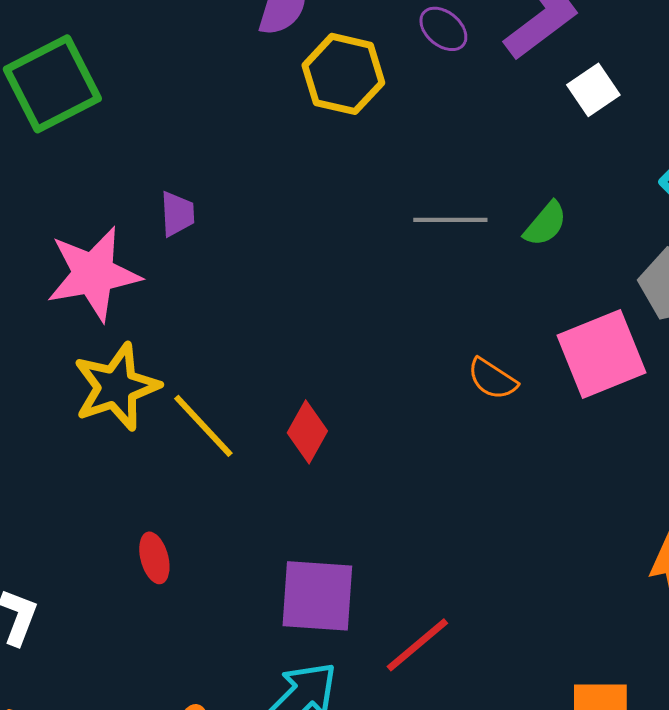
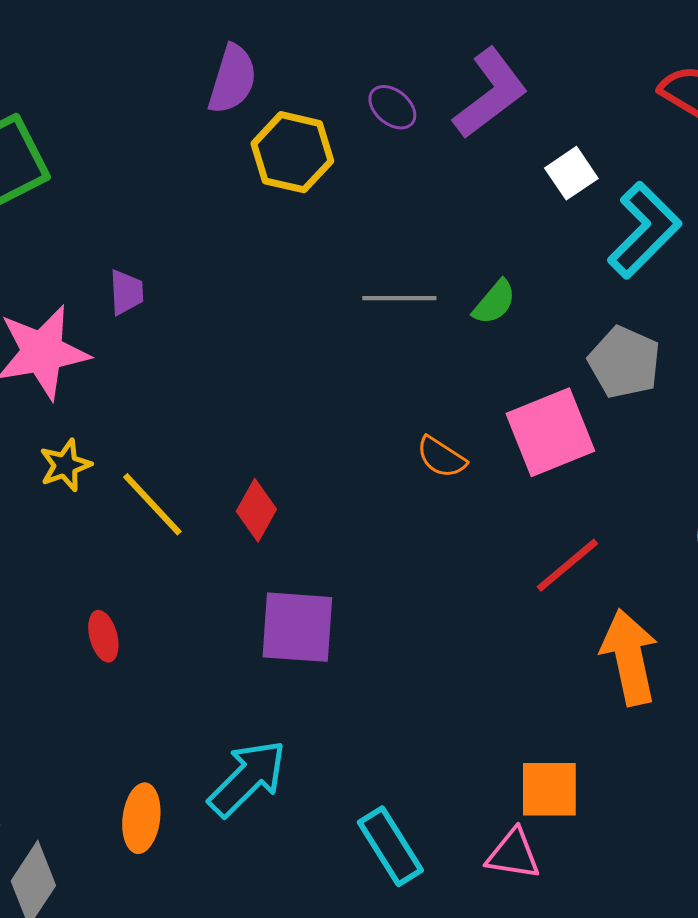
white square: (593, 90) -> (571, 173), moved
yellow star: (116, 387) -> (65, 465), size x0.6
purple square: (317, 596) -> (297, 627), moved
red line: (417, 645) -> (567, 565), moved

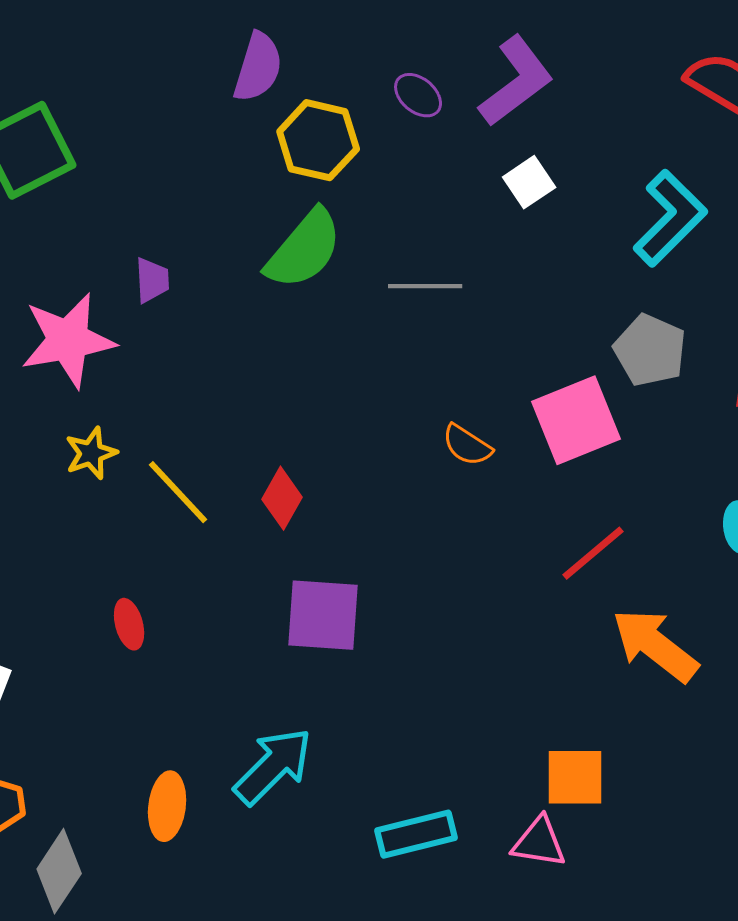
white square: (571, 173) -> (529, 182), moved
green semicircle: (494, 302) -> (304, 249), moved, size x1.8
orange arrow: (629, 657) -> (655, 645), turned -40
cyan rectangle: (390, 846) -> (416, 834), turned -72

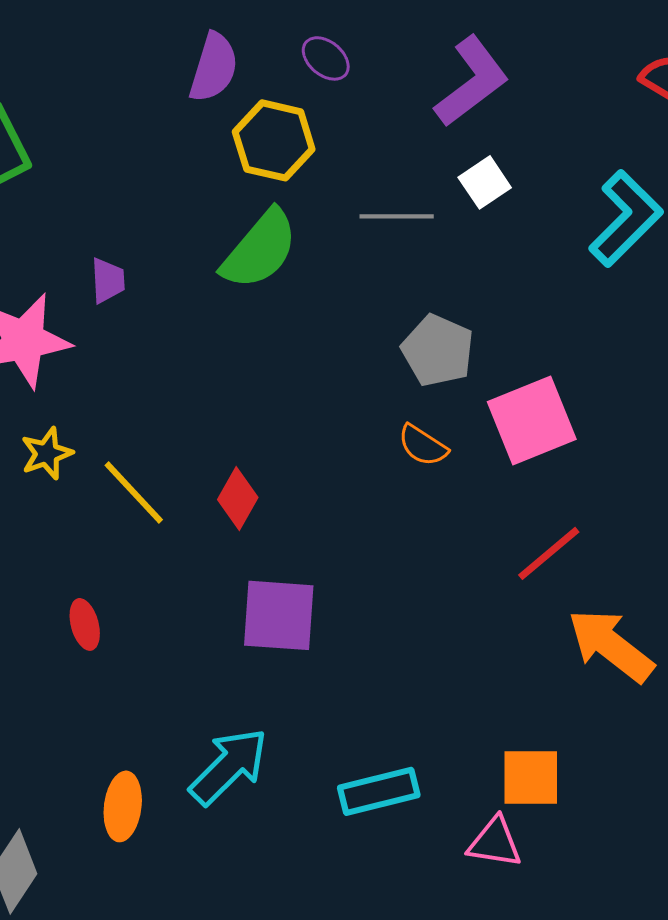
purple ellipse: (418, 95) -> (326, 58), moved
gray line: (425, 286) -> (397, 216), moved
gray pentagon: (650, 350) -> (438, 350), moved
cyan rectangle: (416, 834) -> (379, 791), moved

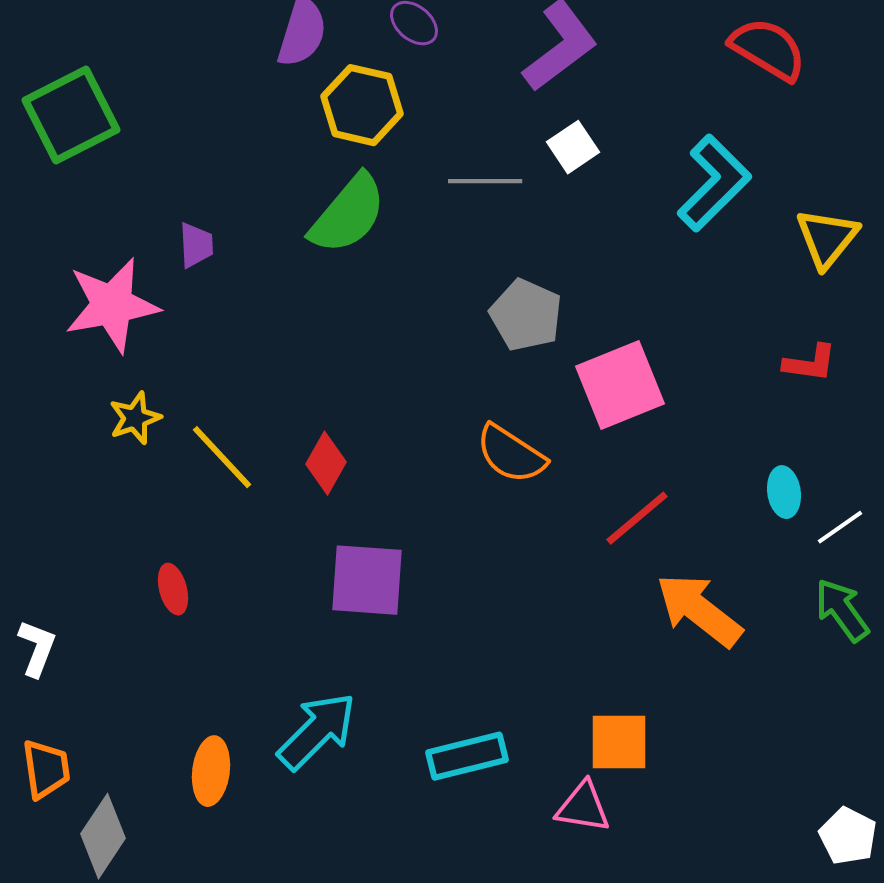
orange semicircle: (423, 445) -> (511, 454), moved, size x1.4

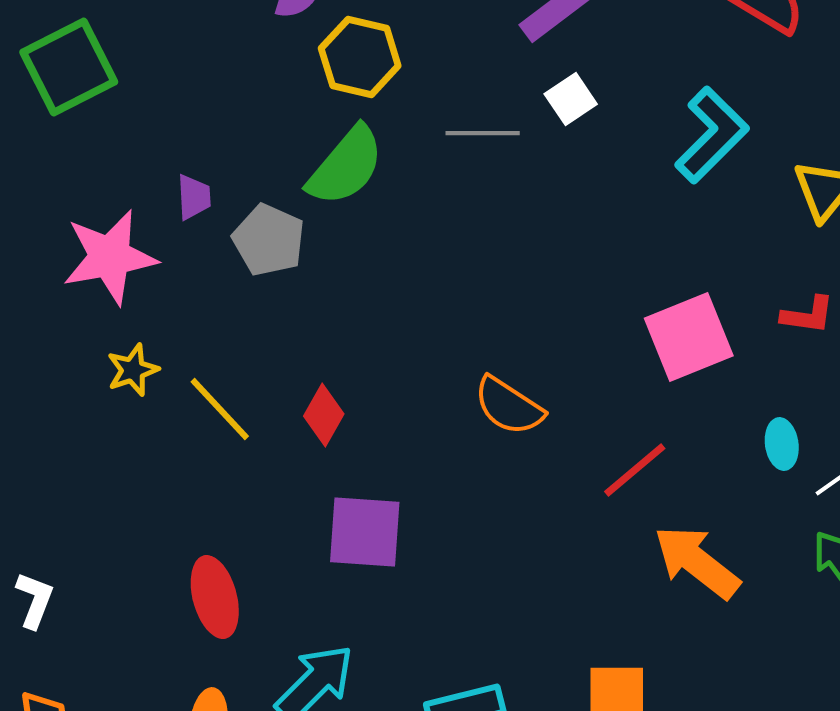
gray pentagon: (526, 315) -> (269, 240), moved
pink square: (620, 385) -> (689, 337), moved
red ellipse: (173, 589) -> (215, 597), moved, size x1.6

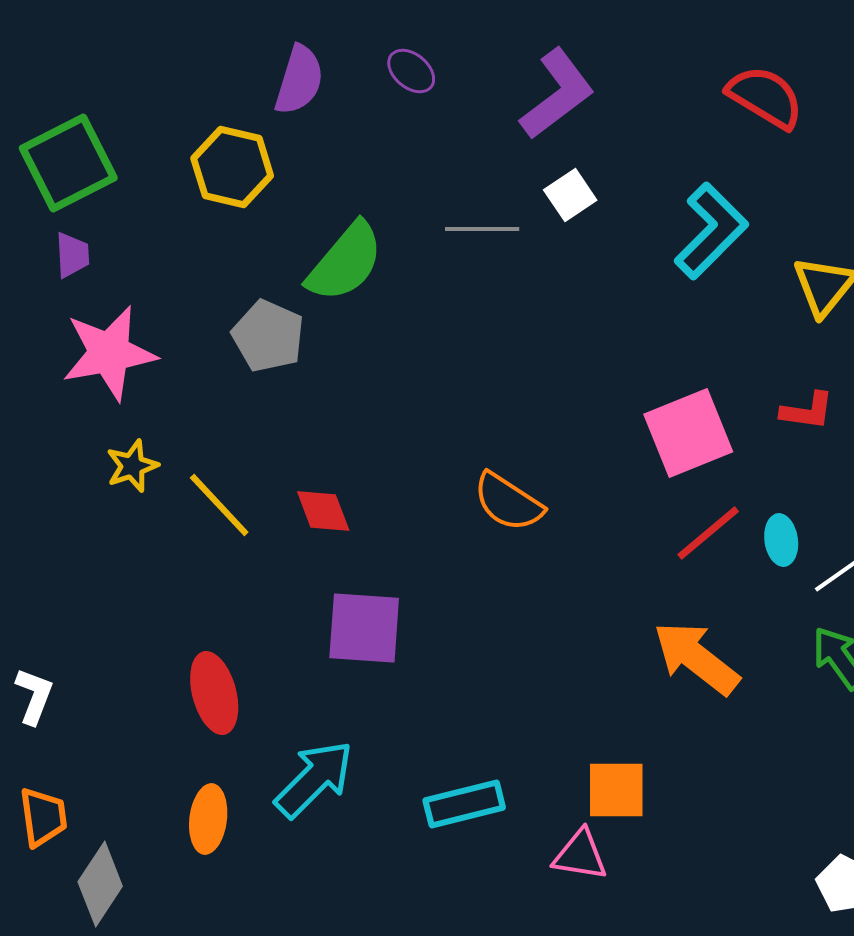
yellow hexagon: (360, 57) -> (232, 167), moved
purple trapezoid: (194, 197) -> (72, 255), moved
red diamond: (324, 415) -> (323, 511), turned -50
red line: (635, 470) -> (708, 533), moved

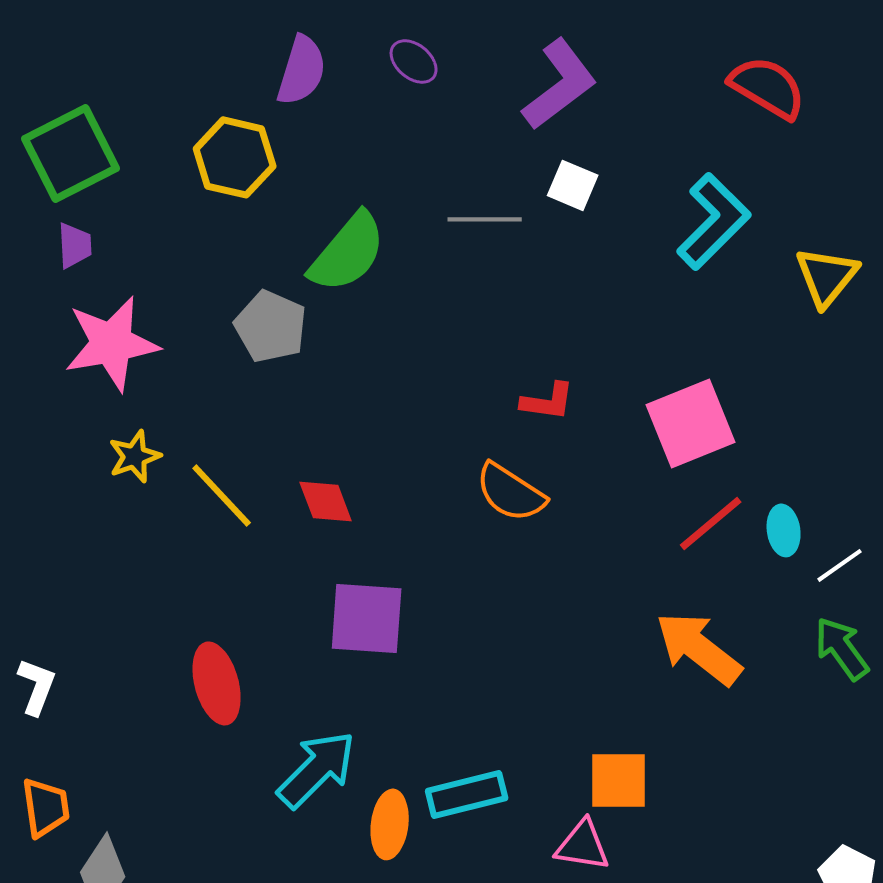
white square: (570, 195) -> (573, 185), turned -33
red L-shape: (807, 411) -> (548, 401), moved
orange ellipse: (208, 819) -> (390, 824), moved

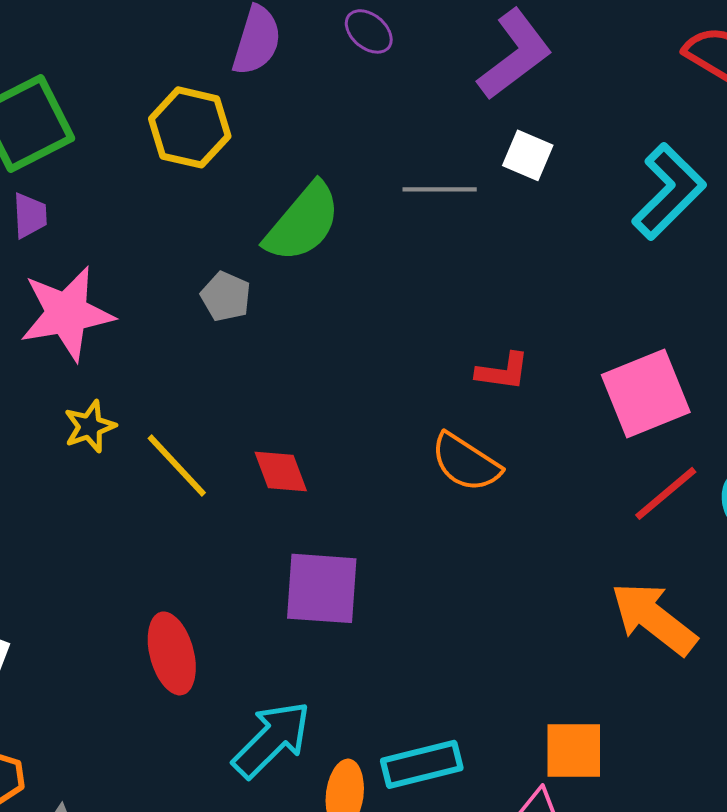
gray pentagon: (271, 326) -> (226, 296), size x0.7

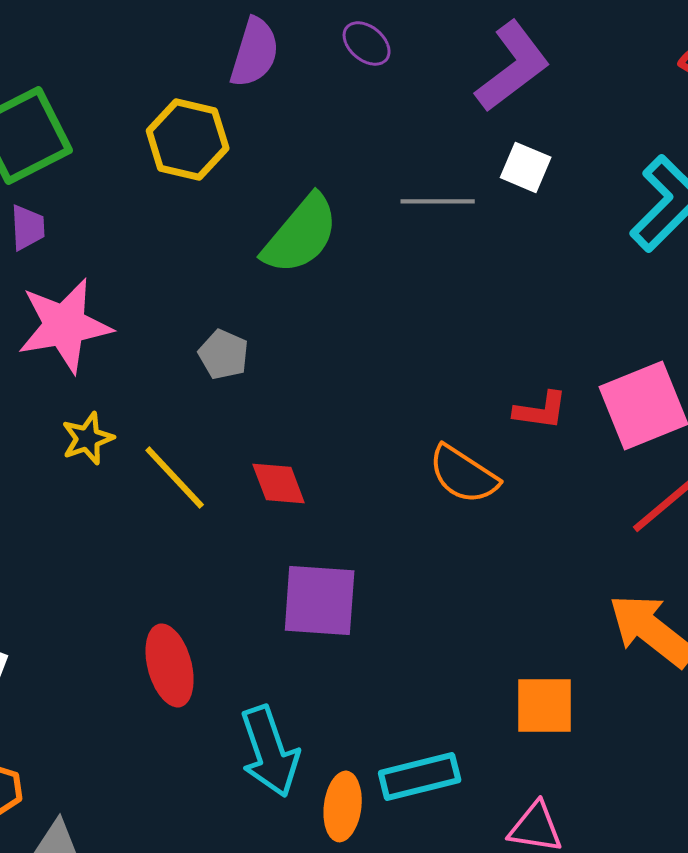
gray pentagon: (226, 296) -> (224, 354), moved
red L-shape: (503, 371) -> (541, 410), moved
cyan arrow: (272, 739) -> (270, 751), turned 116
orange square: (574, 750) -> (545, 705), moved

